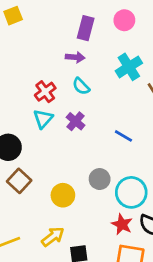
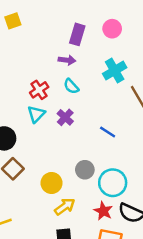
yellow arrow: (53, 237) -> (65, 207), moved

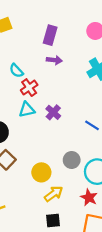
purple rectangle: (77, 34) -> (50, 35), moved
cyan semicircle: (71, 86) -> (16, 71), moved
cyan triangle: (36, 114) -> (27, 110), turned 35

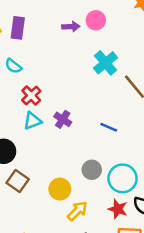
purple rectangle: (50, 35) -> (18, 28), moved
purple arrow: (54, 60) -> (71, 27), moved
cyan semicircle: (16, 71) -> (13, 66), moved

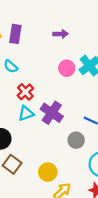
pink circle: (96, 20) -> (67, 68), moved
purple cross: (63, 119) -> (52, 113), size x1.5
gray circle: (92, 170) -> (76, 140), moved

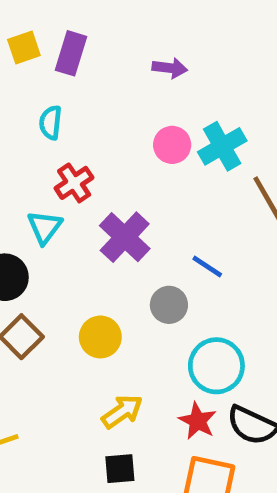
cyan semicircle: (11, 66) -> (50, 123), turned 48
cyan triangle: (26, 113) -> (45, 227), moved, turned -42
yellow circle: (48, 172) -> (100, 337), moved

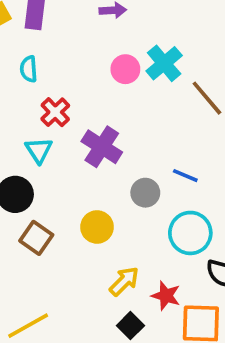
blue line: (207, 267) -> (185, 176), moved
red star: (198, 421) -> (166, 296), moved
black square: (120, 469) -> (130, 326), turned -30

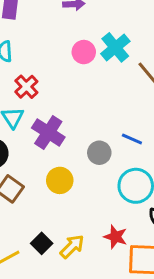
purple cross: (102, 147) -> (48, 133), moved
yellow arrow: (124, 281) -> (72, 246), moved
black square: (130, 326) -> (42, 243), moved

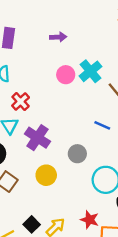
blue line: (132, 139) -> (102, 125), moved

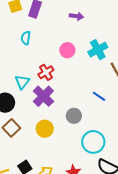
pink circle: (66, 75) -> (67, 50), moved
red cross: (21, 102) -> (46, 72), moved

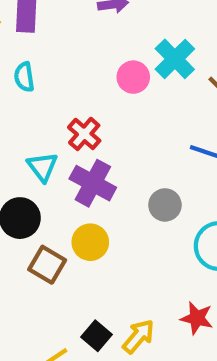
pink circle: (67, 50) -> (133, 77), moved
yellow circle: (45, 129) -> (90, 242), moved

